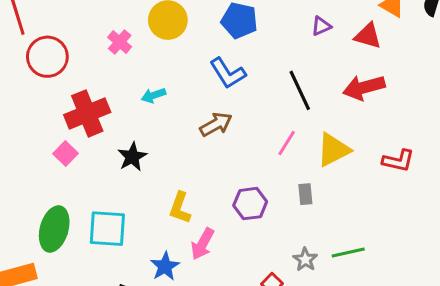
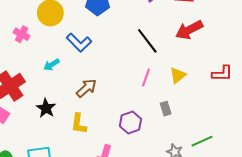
blue L-shape: (228, 73) -> (79, 43), moved
brown arrow: (216, 124) -> (86, 88), moved
yellow triangle: (333, 150) -> (178, 75), size x0.7
yellow L-shape: (180, 208) -> (79, 124), moved

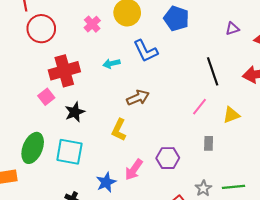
black star: (46, 108) -> (75, 112), moved
purple hexagon: (130, 123) -> (168, 158), moved

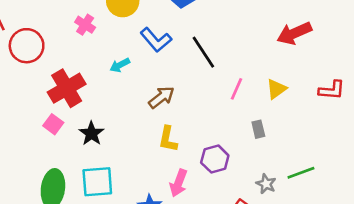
black line: (213, 71) -> (203, 52), moved
yellow L-shape: (119, 130) -> (168, 139), moved

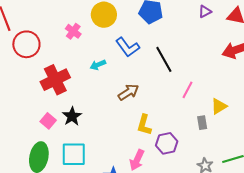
yellow triangle: (276, 89) -> (219, 106), moved
pink square: (53, 124) -> (48, 121), moved
yellow L-shape: (168, 139) -> (144, 125), moved

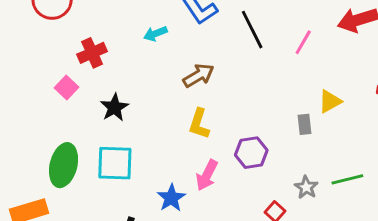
red cross: (55, 80) -> (92, 53), size x0.7
pink line: (187, 90) -> (303, 42), moved
pink square: (48, 121) -> (66, 88), moved
yellow L-shape: (144, 125) -> (199, 124), moved

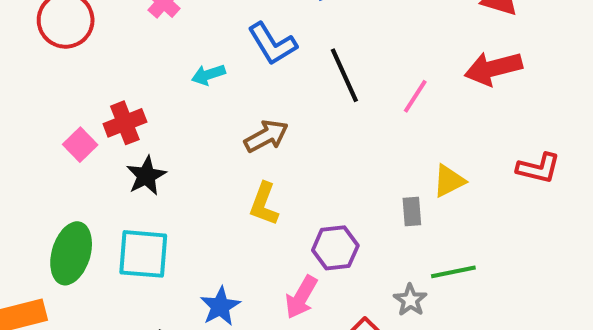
red cross: (92, 53) -> (125, 123), moved
pink arrow: (207, 175) -> (301, 297), moved
green line: (347, 179) -> (453, 272), moved

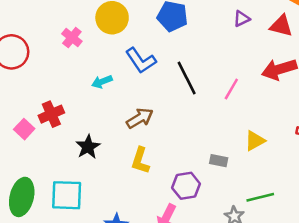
black star: (146, 176) -> (88, 147), moved
gray rectangle: (412, 212) -> (219, 161), moved, turned -72

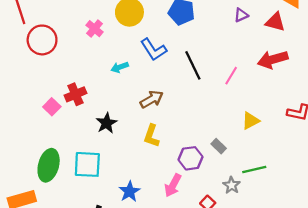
gray rectangle: (219, 161) -> (219, 146), moved, turned 32

